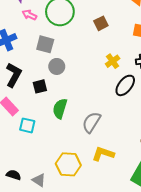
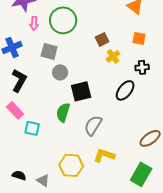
pink arrow: (29, 15) -> (34, 23), turned -112
brown square: (101, 23) -> (102, 39), moved
yellow cross: (113, 61) -> (113, 56), moved
black square: (40, 86) -> (81, 91), moved, size x1.5

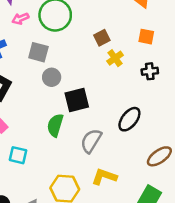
pink arrow: (34, 23) -> (20, 19), turned 64
black ellipse: (125, 90) -> (129, 119), moved
cyan square: (32, 128) -> (18, 155), moved

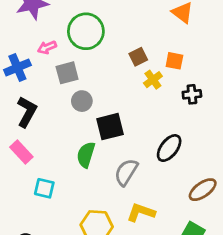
pink arrow: (20, 19) -> (47, 47), moved
orange square: (146, 37) -> (174, 61), moved
gray square: (38, 52) -> (67, 73), turned -30

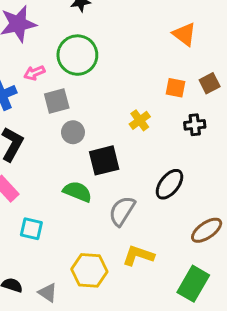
brown square: (138, 57) -> (210, 83), moved
yellow cross: (153, 80) -> (140, 120), moved
green semicircle: (86, 155) -> (77, 192), turned 95

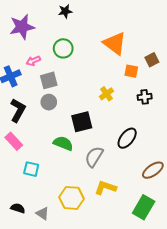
orange triangle: (184, 34) -> (115, 43), moved, size x1.4
green circle: (77, 55) -> (63, 48), size x0.7
brown square: (210, 83) -> (152, 60), moved
gray circle: (73, 132) -> (49, 102), moved

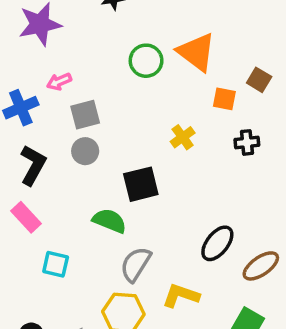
green circle: (63, 48) -> (146, 61), moved
brown square: (152, 60) -> (259, 80), turned -32
black ellipse: (127, 138) -> (217, 243), moved
gray semicircle: (94, 157) -> (136, 264), moved

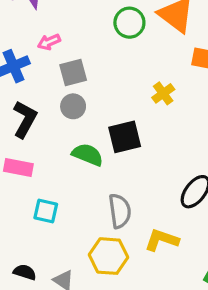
pink rectangle: (26, 217) -> (18, 168), turned -36
green semicircle: (109, 221) -> (88, 155), moved
gray semicircle: (136, 264) -> (120, 211), turned 140

